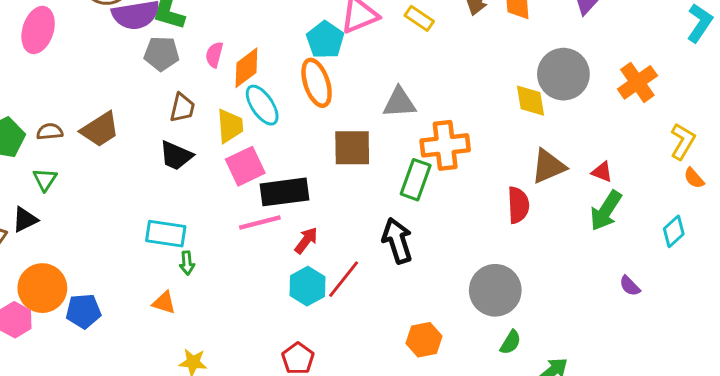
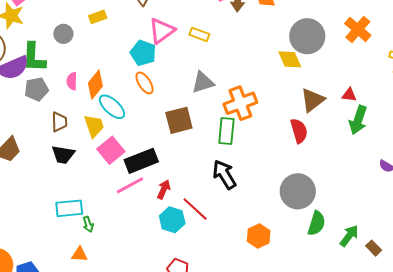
yellow rectangle: (419, 18) -> (199, 34), moved
orange ellipse: (317, 83) -> (145, 83), size x0.7
red line: (344, 279) -> (195, 209), turned -72
green semicircle: (510, 342) -> (317, 223), size x1.4

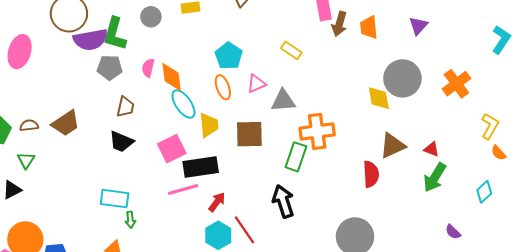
pink triangle: (162, 31) -> (256, 84), moved, size x0.7
orange diamond: (95, 85) -> (172, 77), turned -60
yellow trapezoid: (94, 126) -> (209, 125), moved

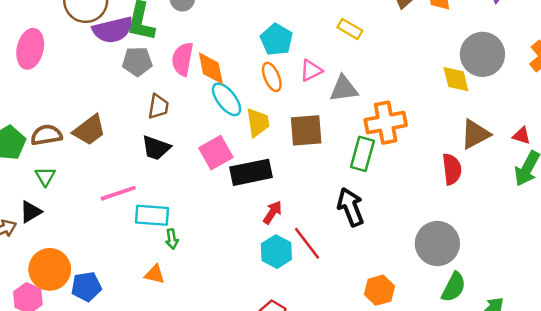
pink semicircle: (148, 68) -> (183, 59), size x1.5
brown semicircle: (29, 125) -> (46, 135), size x1.4
pink line: (183, 190) -> (118, 193), moved

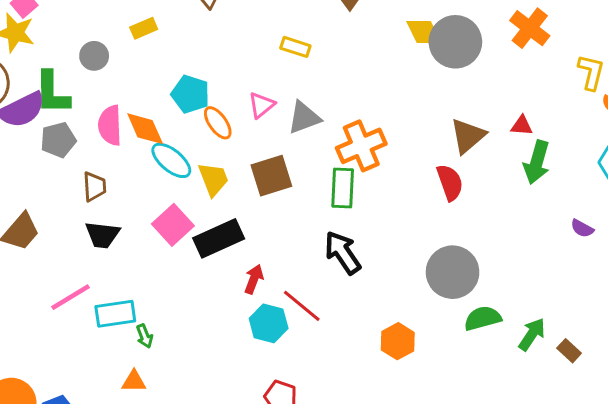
cyan pentagon: (276, 40) -> (191, 94), moved
yellow diamond: (456, 79) -> (424, 32), moved
green semicircle: (454, 287) -> (483, 318), turned -120

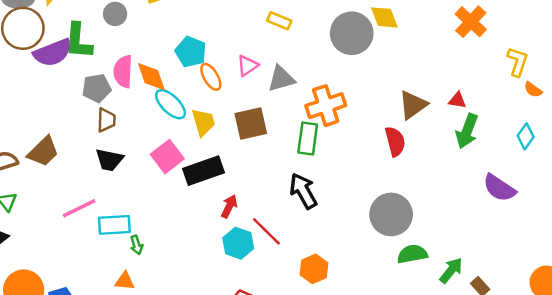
gray circle: (455, 42) -> (352, 33), moved
gray pentagon: (58, 140) -> (97, 88), moved
purple semicircle: (582, 228) -> (499, 188), size x1.8
orange hexagon: (398, 341) -> (314, 269), moved

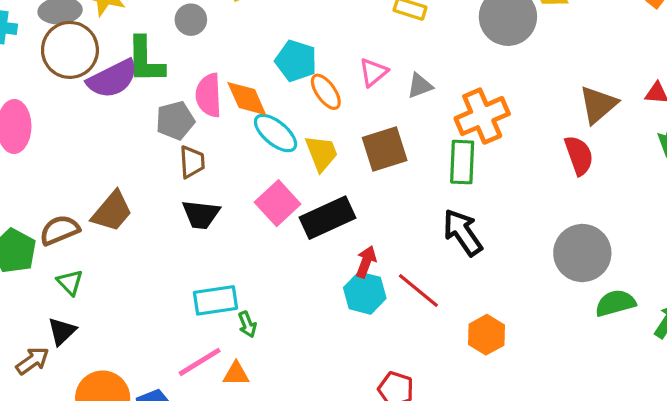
gray triangle: (281, 79) -> (420, 86), size x0.7
pink line: (79, 208) -> (200, 362), moved
cyan hexagon: (238, 243) -> (365, 293), moved

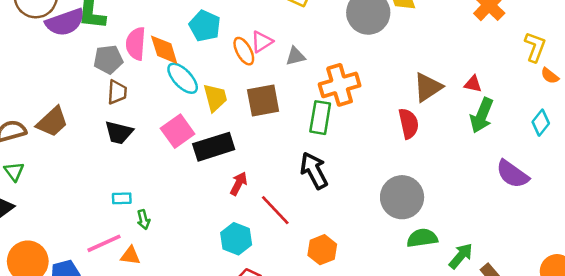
orange ellipse: (326, 92) -> (244, 51), moved
cyan hexagon: (365, 293) -> (236, 239), moved
cyan rectangle: (215, 300) -> (122, 198), size x0.6

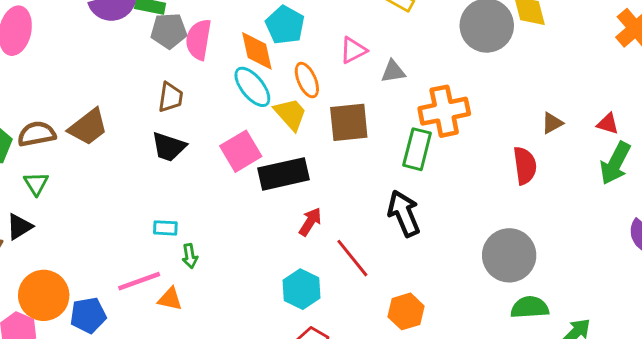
orange diamond: (164, 50) -> (257, 51), moved
orange ellipse: (244, 51) -> (307, 80), moved
gray pentagon: (108, 59) -> (169, 31), moved
brown triangle: (428, 87) -> (552, 123), size x0.6
yellow trapezoid: (215, 98) -> (290, 114), turned -32

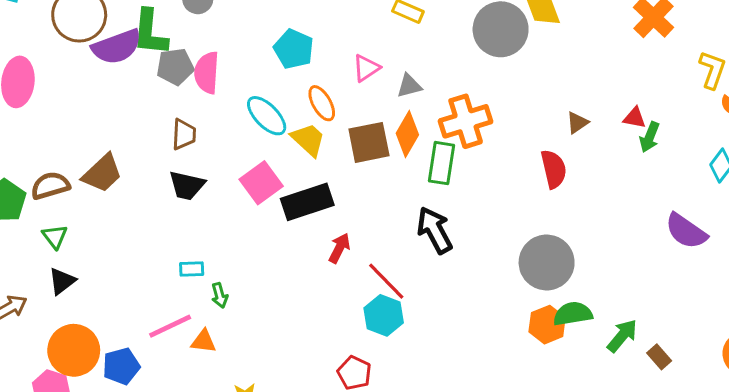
orange diamond: (257, 51) -> (407, 134), moved, turned 48
green arrow: (615, 163) -> (650, 137), moved, size x0.7
black triangle: (19, 227) -> (62, 281), moved
cyan hexagon: (301, 289) -> (384, 315), moved
orange hexagon: (406, 311) -> (547, 325), moved

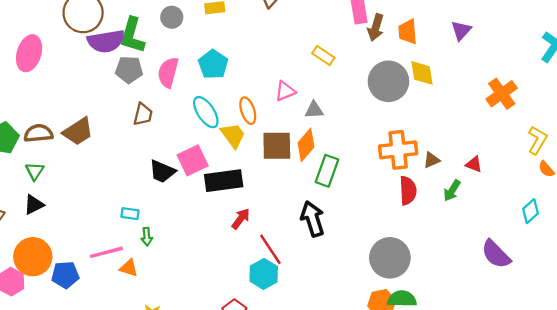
cyan pentagon: (294, 49) -> (213, 64), moved
gray pentagon: (175, 67) -> (129, 70), moved
orange cross: (466, 121) -> (398, 150), moved
green arrow: (650, 137) -> (452, 190), moved
black trapezoid: (187, 185) -> (162, 171), moved

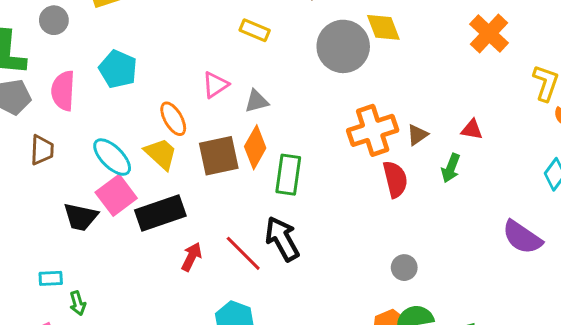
cyan ellipse: (206, 112) -> (112, 157), moved
red line: (270, 249) -> (243, 253), moved
gray circle: (390, 258) -> (404, 268), moved, size x0.5

